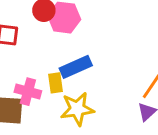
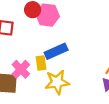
pink cross: (28, 92) -> (21, 69), turned 30

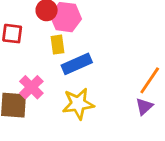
yellow rectangle: (41, 63) -> (58, 45), moved

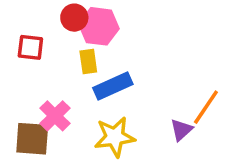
purple triangle: (144, 106) -> (181, 130), moved

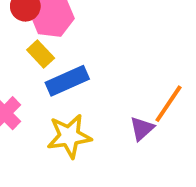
yellow rectangle: (88, 61) -> (41, 54), turned -35

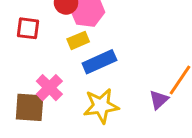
yellow rectangle: (41, 54) -> (78, 40), turned -70

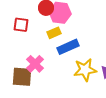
yellow star: (101, 106) -> (85, 70), moved

